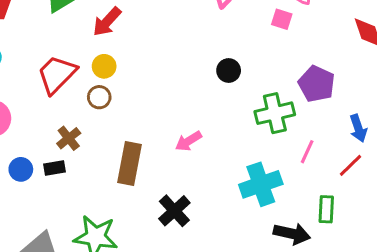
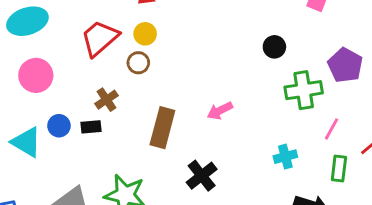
black circle: (229, 71) -> (274, 47), moved
cyan cross: (261, 184) -> (285, 157), size x0.6
green rectangle: (326, 209) -> (339, 169), moved

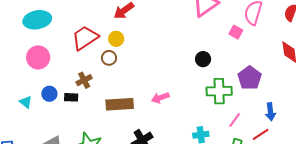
brown rectangle: (162, 128) -> (120, 104), turned 64
cyan triangle: (26, 142) -> (26, 102), size x0.6

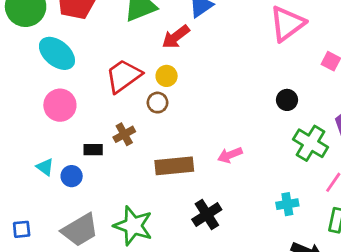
cyan ellipse: (37, 20) -> (57, 53), turned 52
green cross: (219, 91) -> (311, 143), turned 35
blue circle: (49, 94) -> (72, 176), moved
black rectangle: (71, 97) -> (93, 150), moved

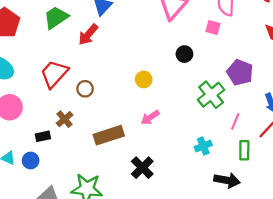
yellow circle: (167, 76) -> (144, 79), moved
black circle: (287, 100) -> (184, 54), moved
green cross: (311, 143) -> (211, 95), turned 32

